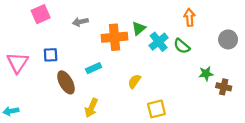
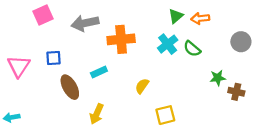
orange arrow: (189, 17) -> (200, 18), turned -91
gray arrow: (80, 22) -> (85, 23), size x1.6
green triangle: (139, 28) -> (176, 16), moved

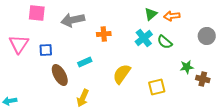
pink square: (43, 15) -> (37, 13), turned 30
orange cross: (121, 39) -> (104, 34), size x0.6
pink triangle: (19, 66) -> (19, 44), moved
yellow semicircle: (142, 86) -> (122, 74), size x1.5
yellow square: (165, 115) -> (157, 87), moved

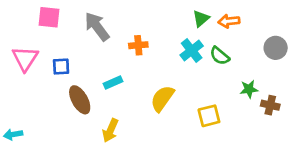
gray arrow: (73, 20) -> (97, 27), turned 65

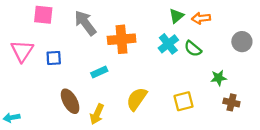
orange cross: (138, 45) -> (122, 39), size x1.6
yellow semicircle: (162, 98) -> (137, 99), moved
brown ellipse: (80, 100) -> (70, 101), moved
brown cross: (270, 105) -> (231, 102), moved

